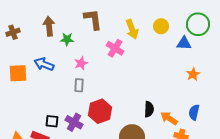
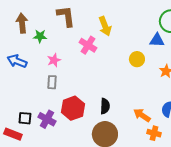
yellow circle: (161, 26) -> (137, 59), moved
black semicircle: (149, 109) -> (105, 106), moved

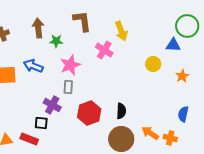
pink star: (54, 60) -> (70, 65), size x1.5
orange arrow: (142, 115) -> (150, 133), moved
purple cross: (47, 119) -> (52, 105), moved

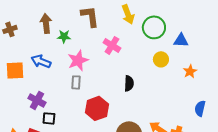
green circle: (187, 26) -> (154, 27), moved
yellow arrow: (121, 31) -> (128, 14), moved
purple cross: (52, 105) -> (37, 100), moved
black semicircle: (121, 111) -> (129, 83), moved
blue semicircle: (183, 114) -> (200, 108), moved

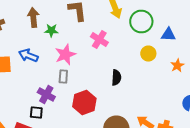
purple cross: (37, 100) -> (46, 94), moved

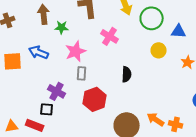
gray rectangle: (63, 76) -> (82, 73), moved

